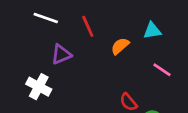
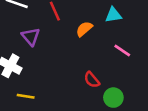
purple triangle: (61, 54) -> (31, 37), turned -48

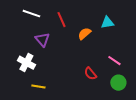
pink line: (122, 51) -> (114, 61), moved
green circle: (113, 98) -> (118, 83), moved

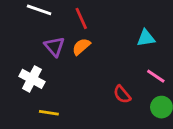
cyan triangle: (107, 23) -> (146, 38), moved
orange semicircle: (84, 34) -> (81, 47), moved

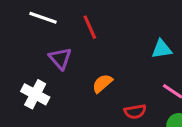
orange semicircle: (81, 47) -> (102, 83), moved
red semicircle: (122, 94) -> (135, 111), turned -60

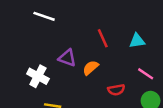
red line: (90, 27) -> (103, 38), moved
purple triangle: (60, 58) -> (67, 58), moved, turned -30

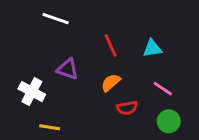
white line: (44, 16) -> (56, 19), moved
orange semicircle: (91, 68) -> (111, 83), moved

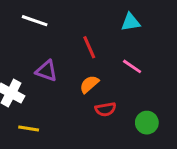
cyan triangle: (152, 48) -> (131, 22), moved
pink line: (163, 89) -> (132, 66), moved

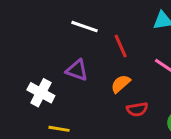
white line: (35, 21) -> (85, 27), moved

